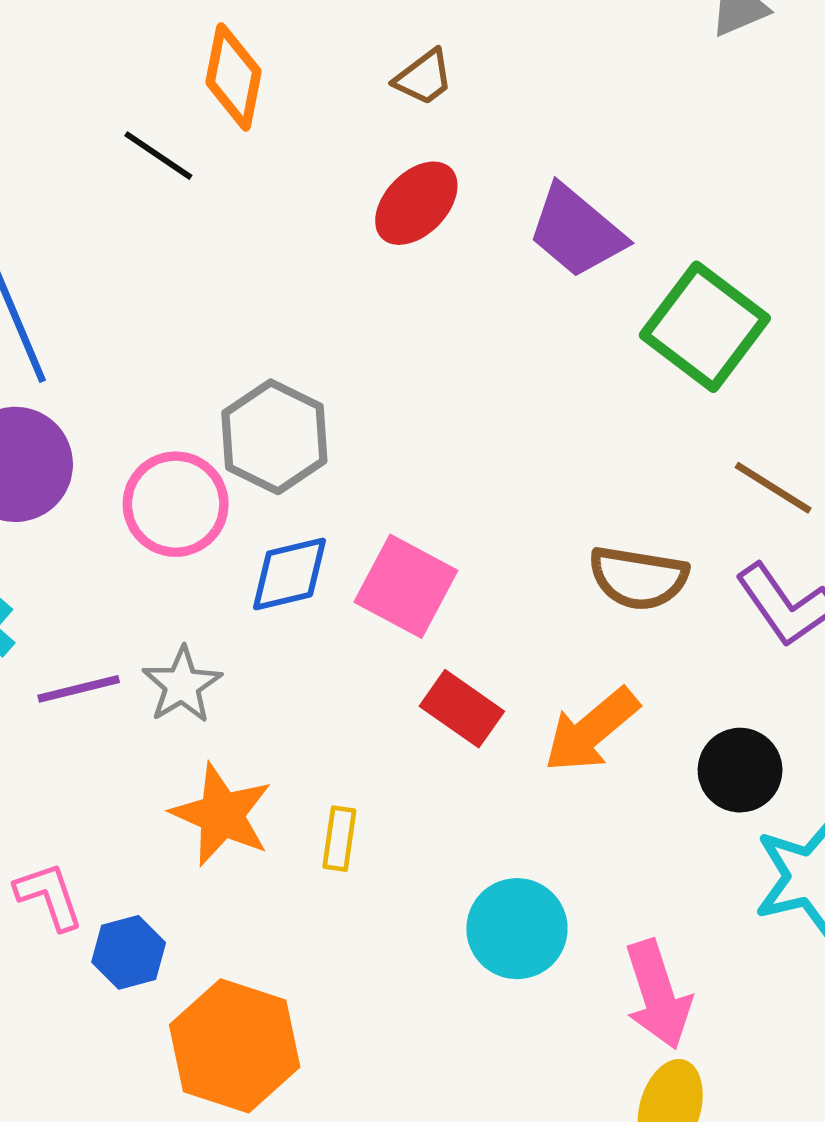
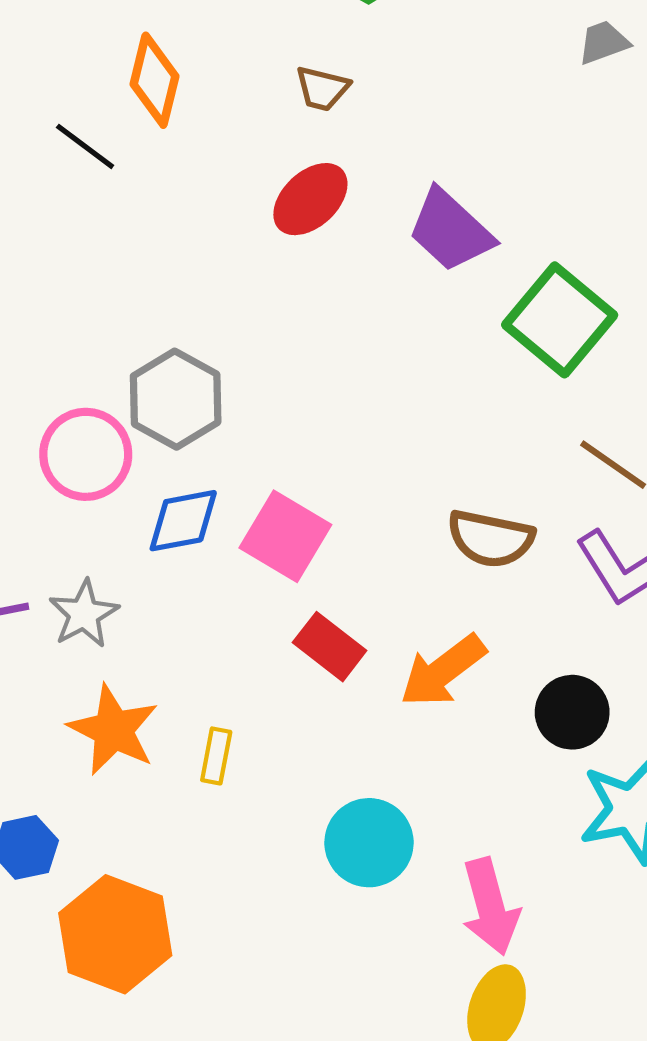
brown trapezoid: (424, 77) -> (322, 89), turned 48

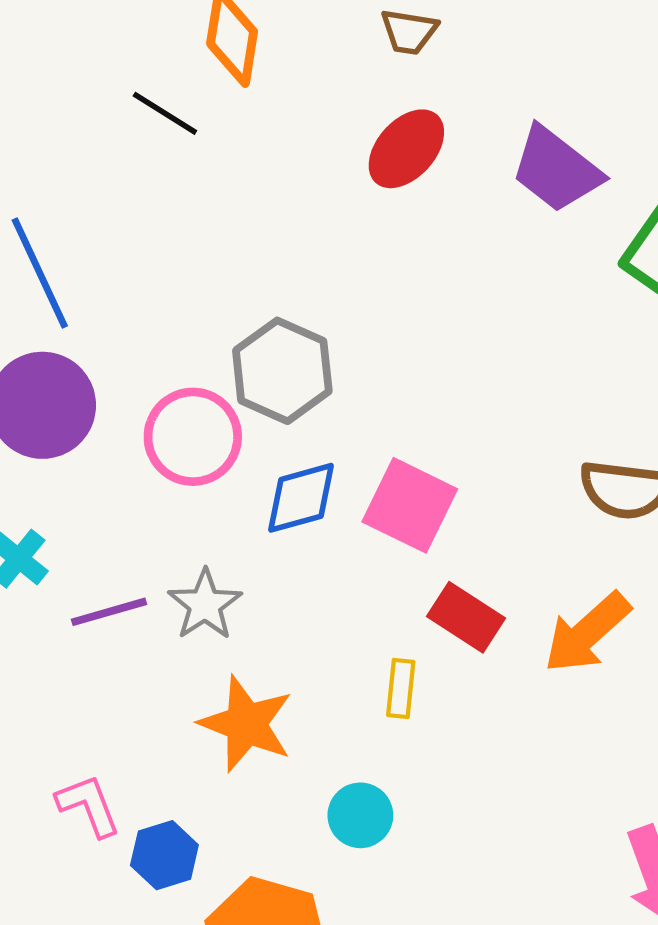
yellow rectangle: (216, 756) -> (401, 688), moved
cyan circle: (369, 843) -> (360, 815), moved, size x0.7

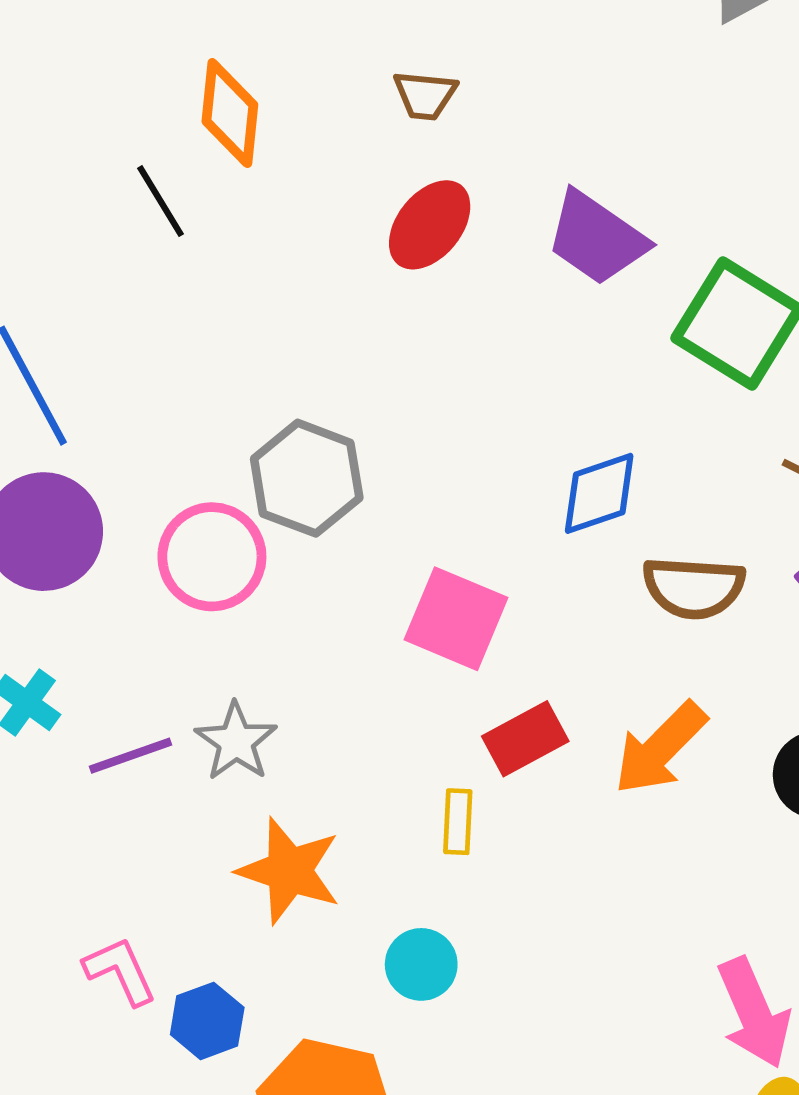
black line: (165, 113) -> (160, 201), turned 30
blue diamond: (301, 498) -> (599, 493), moved
red rectangle: (466, 617) -> (525, 739), turned -58

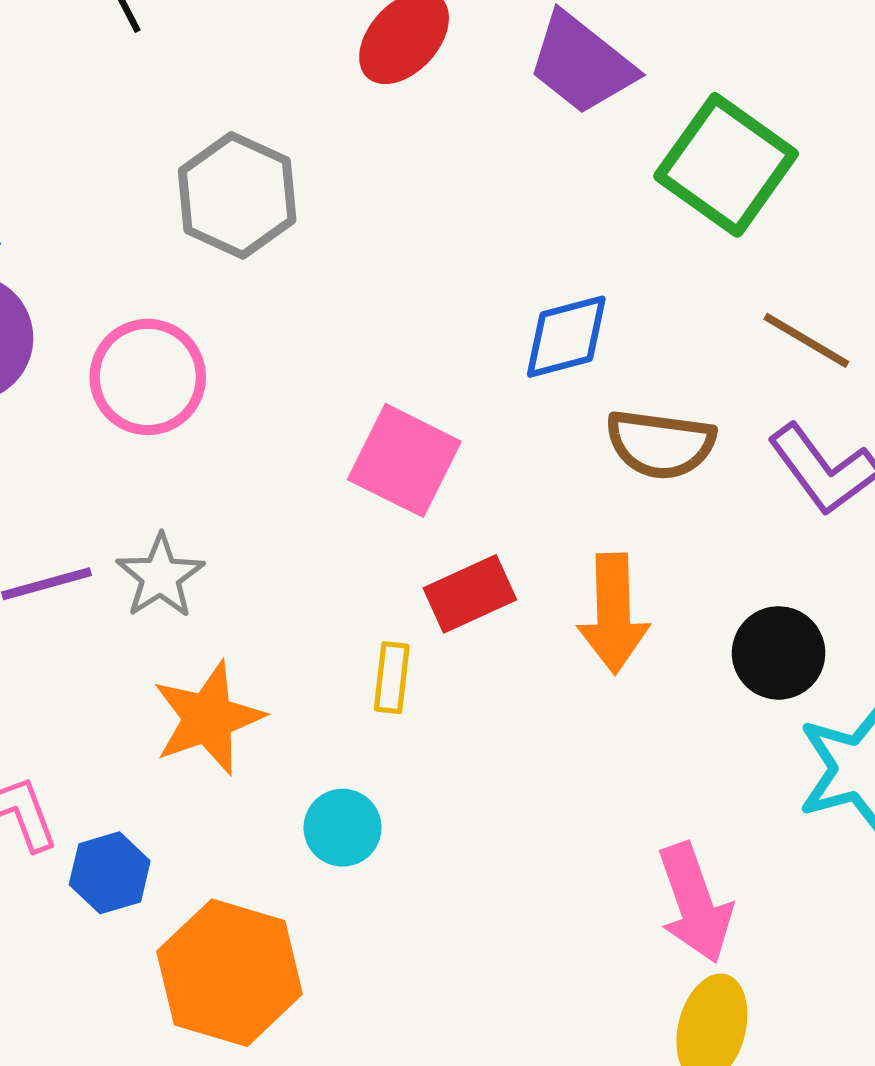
gray hexagon: (307, 478) -> (237, 195), moved
orange arrow: (660, 748) -> (613, 613), turned -50
orange star: (289, 871) -> (208, 718), turned 30

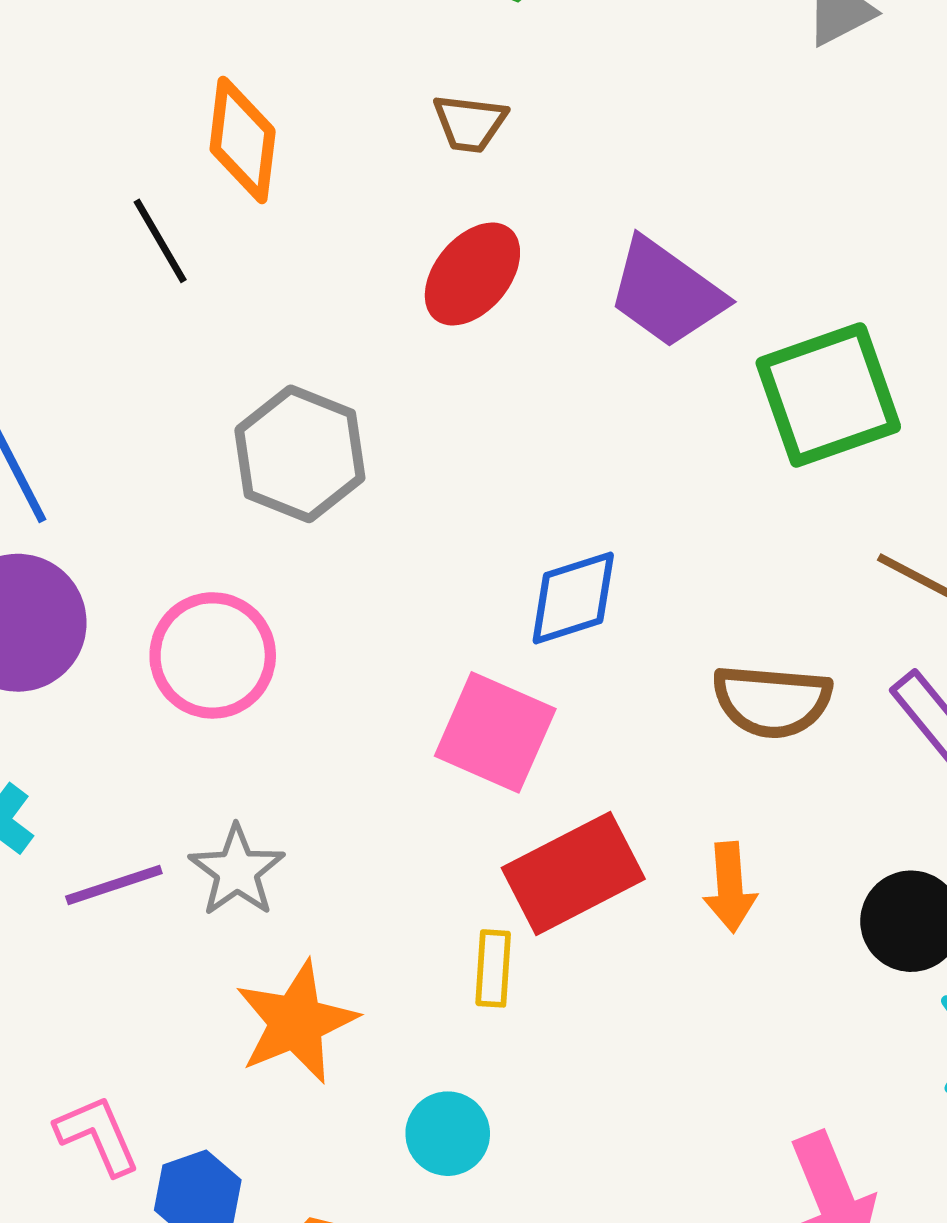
green square: (726, 165) -> (828, 395), turned 38
blue diamond: (566, 337) -> (573, 598), moved
red rectangle: (470, 594) -> (573, 873), size x1.4
orange arrow: (613, 613) -> (730, 887), size x0.7

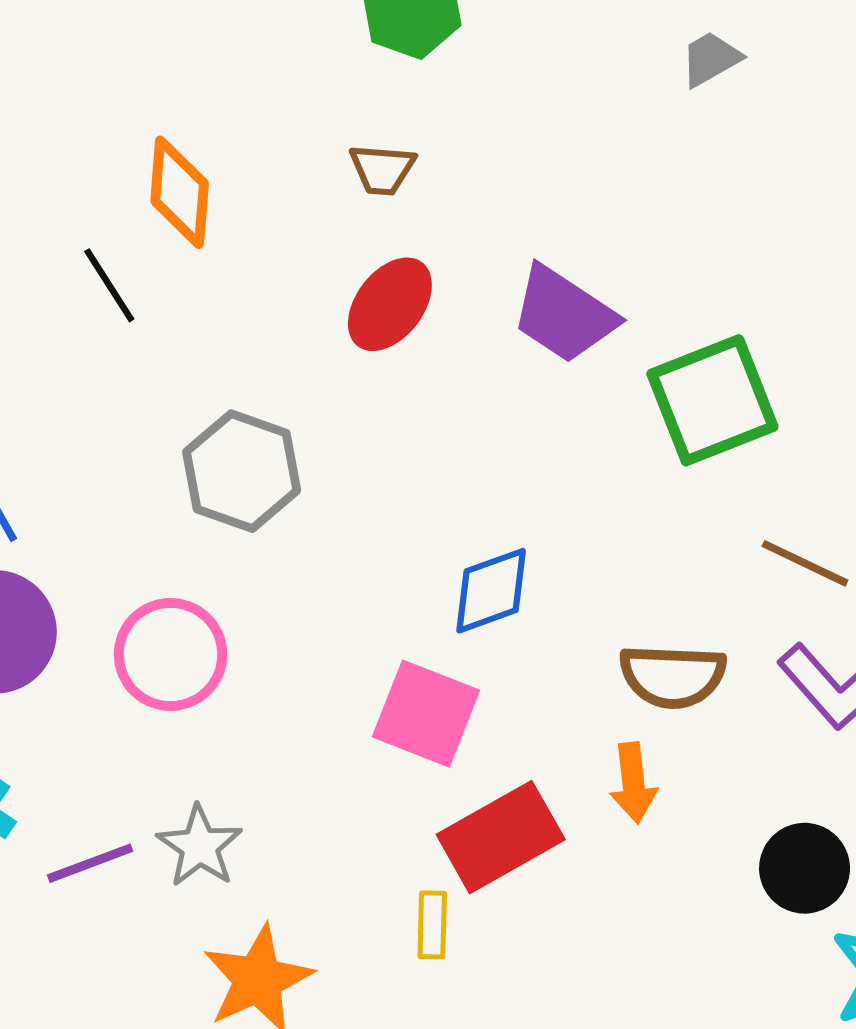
orange arrow: (730, 887) -> (633, 783), moved

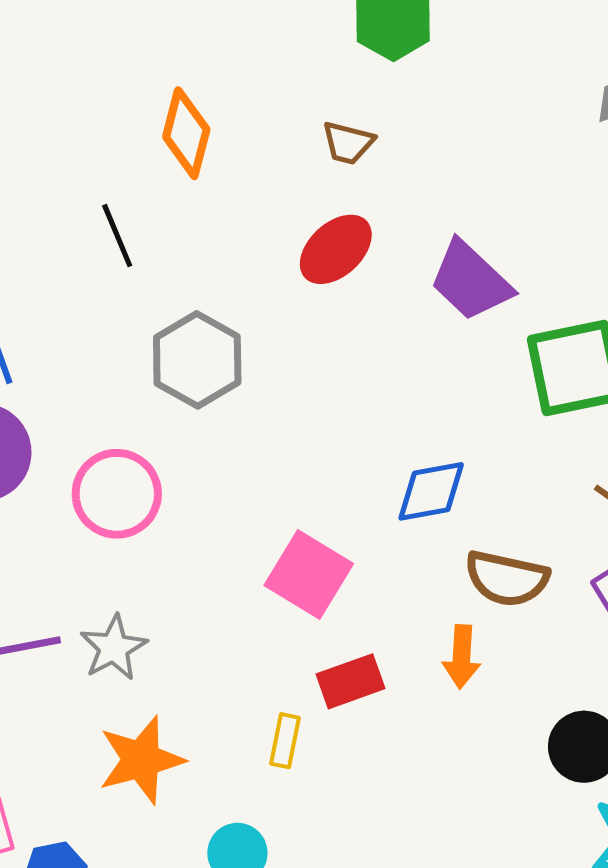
black line: (109, 285) -> (117, 236), moved
blue diamond: (491, 591) -> (431, 491), moved
red rectangle: (501, 837) -> (350, 681), size x0.7

